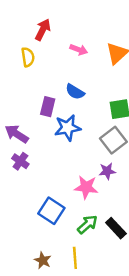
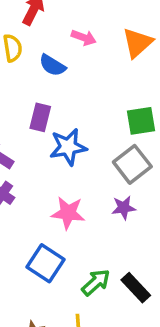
blue semicircle: (75, 92) -> (52, 65), moved
pink star: (86, 187) -> (68, 213), moved

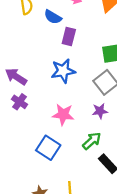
purple rectangle: (40, 117) -> (69, 36), moved
green arrow: (96, 282) -> (92, 141), moved

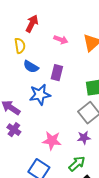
blue semicircle: (53, 17) -> (31, 67), moved
blue star: (63, 71) -> (40, 95), moved

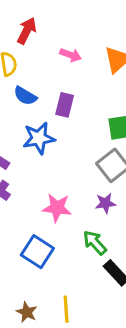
green arrow: (77, 164) -> (95, 243), turned -90

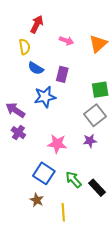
green arrow: (95, 243) -> (74, 180), moved
brown star: (27, 312) -> (37, 200), moved

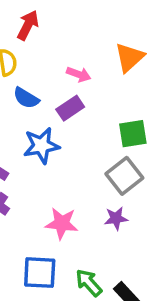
pink arrow: (66, 41) -> (79, 74), moved
purple rectangle: (62, 74) -> (70, 108), turned 42
blue square: (44, 173) -> (40, 273), turned -30

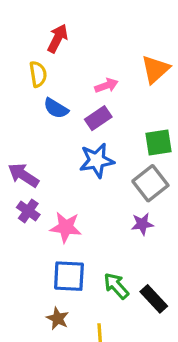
pink arrow: (79, 74) -> (106, 86), turned -40
blue star: (41, 145) -> (97, 160), moved
pink star: (62, 223) -> (66, 227), moved

